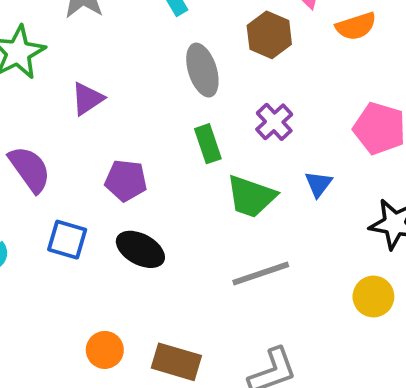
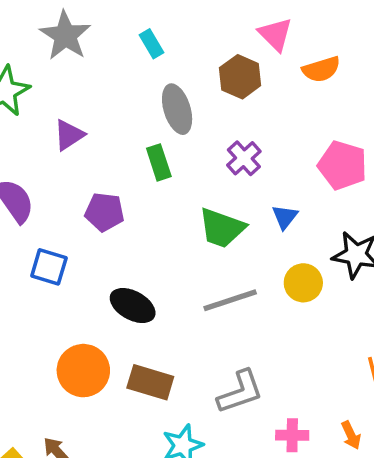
green rectangle: (208, 144) -> (159, 162), moved
black ellipse: (140, 249) -> (133, 306), moved
yellow circle: (373, 297) -> (303, 283), moved
orange circle: (105, 350) -> (83, 371), size x1.5

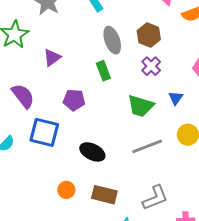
brown hexagon: (240, 77) -> (149, 35), moved
blue square: (49, 267) -> (44, 132), size x1.4
orange circle: (83, 371) -> (66, 190), size x0.6

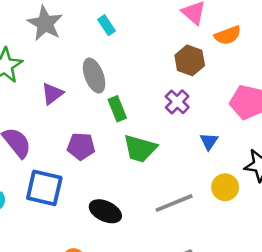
brown hexagon: (149, 35) -> (190, 60), moved
gray ellipse: (112, 40) -> (94, 76), moved
green trapezoid: (141, 106) -> (140, 148), moved

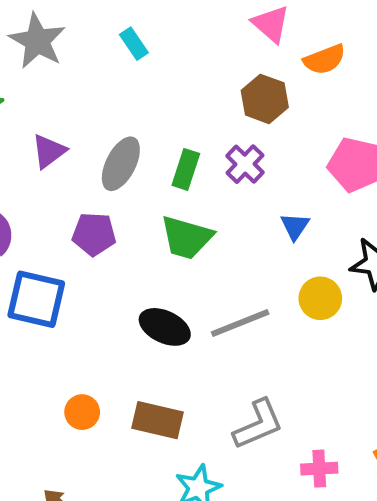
gray ellipse: (94, 76) -> (121, 164), moved, turned 48
green rectangle: (117, 109) -> (186, 169), moved, turned 40
black ellipse: (105, 211) -> (165, 327), moved

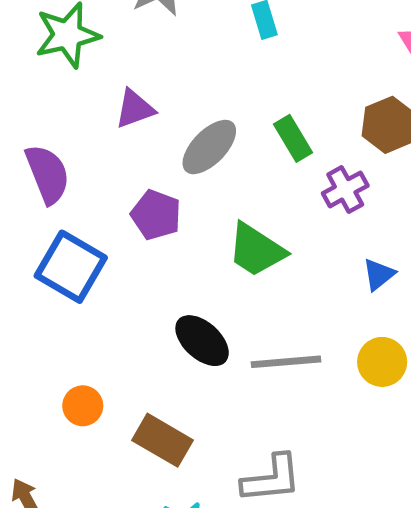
green rectangle: (186, 169) -> (293, 138), moved, turned -66

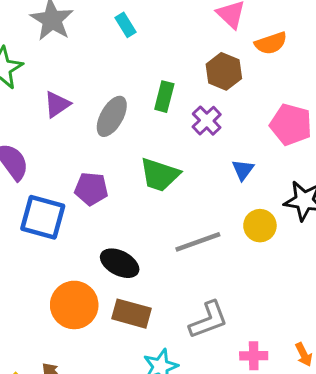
green rectangle: (293, 138) -> (164, 97), turned 60
purple pentagon: (156, 215) -> (91, 189), moved
black ellipse: (202, 341) -> (120, 263), moved
orange circle: (83, 406) -> (74, 305), size x1.8

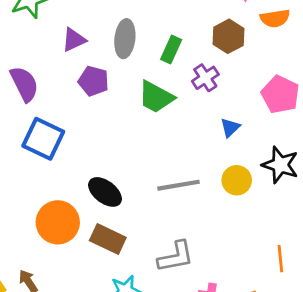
gray ellipse: (112, 116) -> (125, 39), moved, turned -33
green trapezoid: (160, 175) -> (156, 97), moved
purple pentagon: (91, 189) -> (93, 81), moved

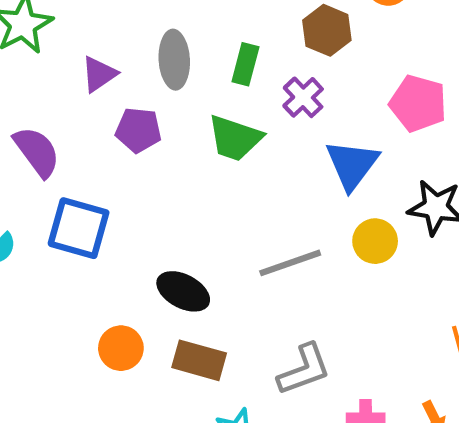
blue triangle: (230, 127) -> (352, 165), size x1.8
orange circle: (58, 222) -> (121, 348), size x0.7

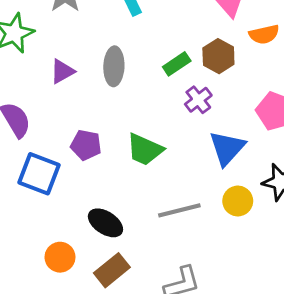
green rectangle: (245, 64) -> (177, 64), moved, turned 36
purple pentagon: (138, 130) -> (86, 145), moved
green trapezoid: (235, 138) -> (145, 150), moved
brown rectangle: (199, 360) -> (112, 270), turned -60

